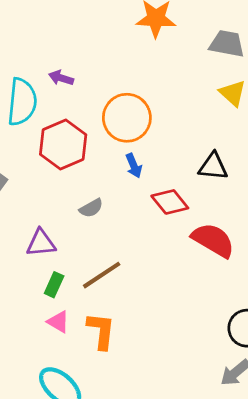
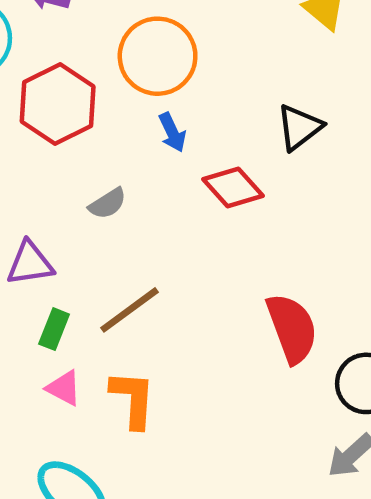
black triangle: (213, 166) -> (299, 127), turned -40
red semicircle: (213, 240) -> (292, 328), moved, turned 42

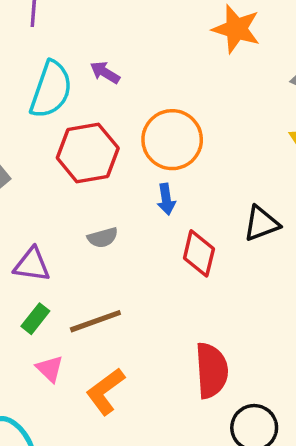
red diamond: (233, 188) -> (199, 253), turned 39
pink triangle: (64, 388) -> (50, 369), moved
orange L-shape: (133, 399) -> (105, 391), moved, turned -147

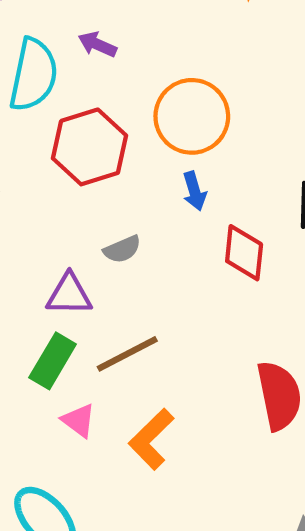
purple triangle: (32, 265) -> (69, 294), moved
green rectangle: (35, 319) -> (53, 361), size x1.4

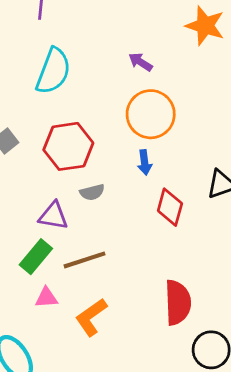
purple arrow: (97, 44) -> (140, 62), moved
red hexagon: (89, 147) -> (68, 146), moved
pink triangle: (79, 420) -> (46, 298), turned -50

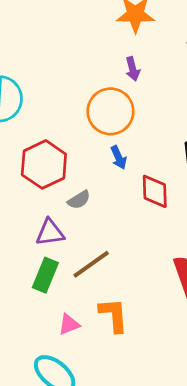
purple arrow: (140, 62) -> (133, 69), moved, turned -120
pink triangle: (46, 298) -> (69, 324), moved
orange L-shape: (91, 317) -> (114, 315), turned 138

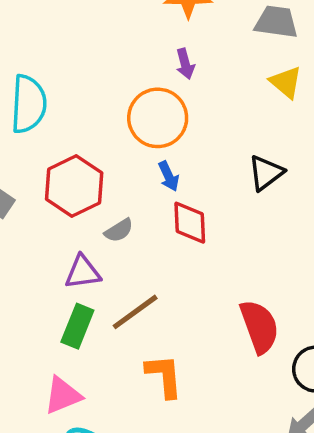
red diamond: (155, 191) -> (190, 223), moved
pink triangle: (69, 324) -> (63, 395), moved, size x1.4

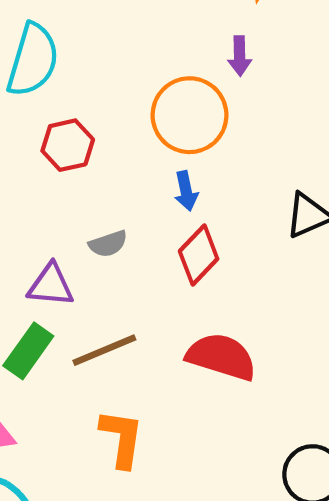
red hexagon: (74, 186) -> (68, 145), moved, size x0.7
red diamond: (190, 223) -> (199, 255), turned 33
red semicircle: (259, 327) -> (221, 357), moved, turned -66

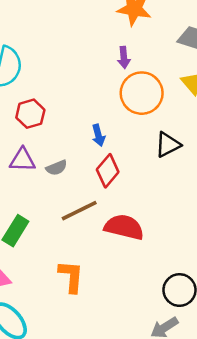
orange circle: (190, 115) -> (142, 93), moved
purple triangle: (51, 285) -> (22, 160), moved
brown line: (104, 350) -> (79, 211), moved

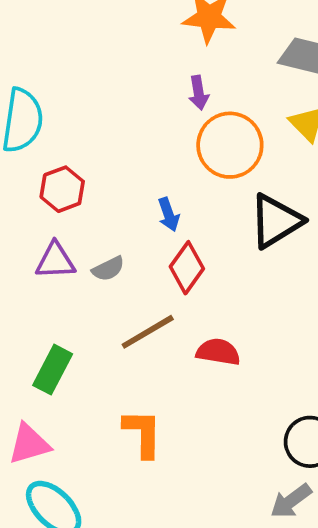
black triangle: (168, 145) -> (276, 221), size x1.4
red semicircle: (124, 227) -> (218, 352), size x0.7

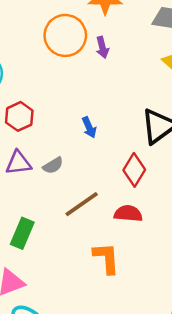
orange circle: (230, 145) -> (65, 35), moved
red diamond: (187, 268) -> (134, 170), moved
orange L-shape: (143, 433) -> (106, 258), moved

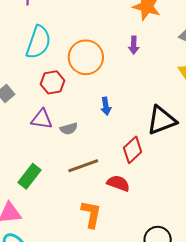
orange circle: (65, 35) -> (86, 57), moved

